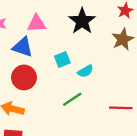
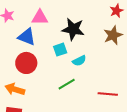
black star: (82, 21) -> (73, 29), moved, turned -30

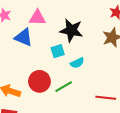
red circle: (26, 63) -> (39, 81), moved

